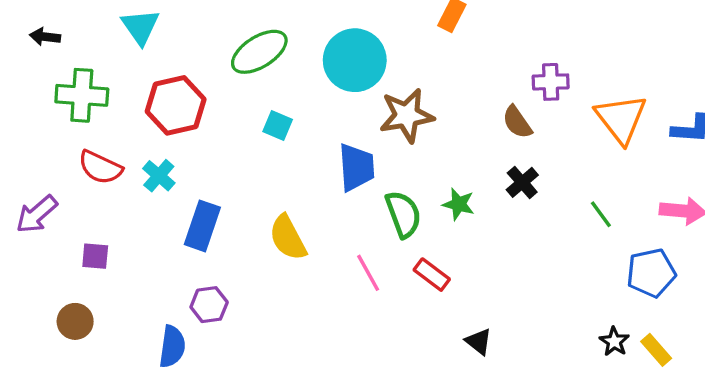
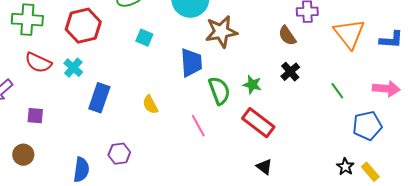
yellow semicircle: (288, 238) -> (150, 105), size x0.7
red rectangle: (432, 275) -> (258, 123), moved, size x1.5
purple hexagon: (209, 305) -> (119, 154), moved

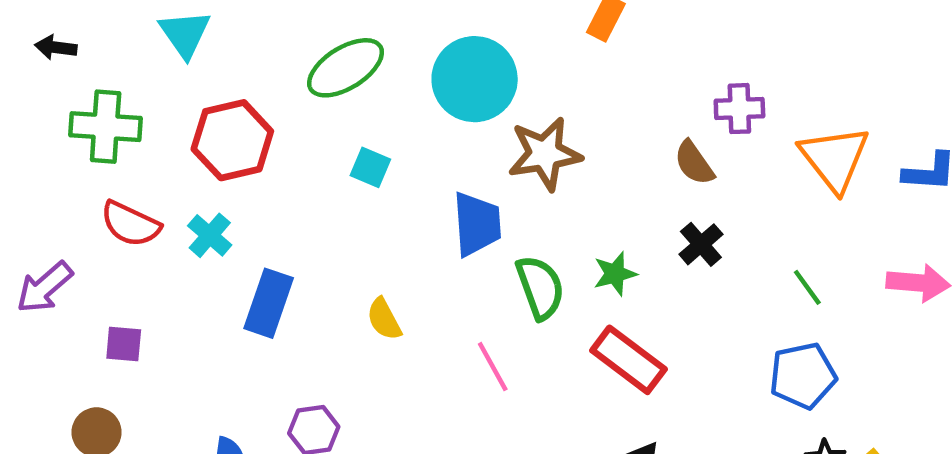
green star: (252, 85) -> (615, 274), turned -30
blue pentagon: (367, 126) -> (803, 376), moved

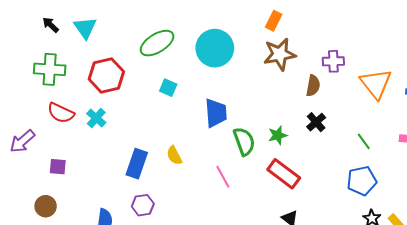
black arrow: (56, 47) -> (51, 25), moved, turned 36
brown star: (545, 154) -> (280, 54), moved
brown semicircle: (694, 163) -> (313, 86), turned -135
blue rectangle: (269, 303) -> (137, 164), moved

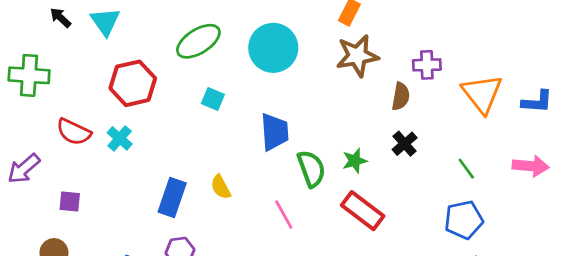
green cross: (50, 69) -> (29, 75), moved

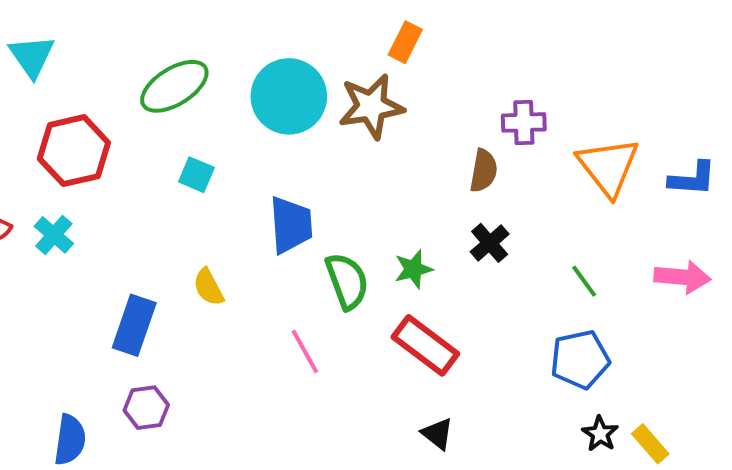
brown star: (357, 56) -> (371, 106), moved
yellow semicircle: (221, 187) -> (209, 287), moved

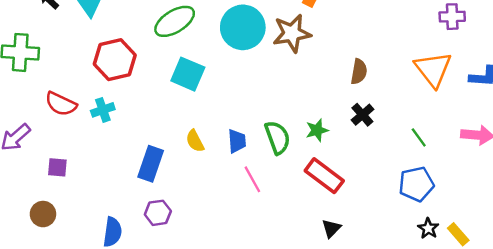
purple cross: (524, 122) -> (452, 17), moved
cyan square: (196, 175) -> (188, 74), size x1.6
blue trapezoid: (291, 225) -> (237, 141), moved, size x0.7
cyan cross: (54, 235) -> (103, 110), turned 30
black triangle: (437, 434) -> (331, 228), turned 36

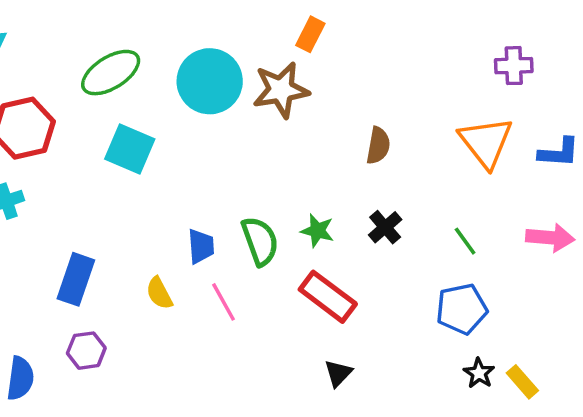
black cross: (362, 115) -> (385, 227), moved
green star: (317, 130) -> (317, 231), turned 30
yellow semicircle: (195, 141) -> (159, 293), moved

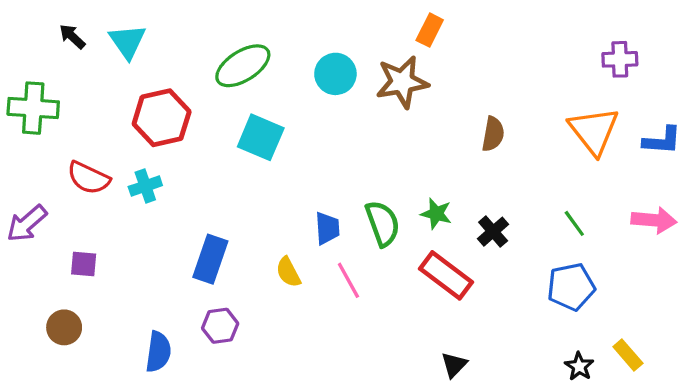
cyan circle: (210, 81) -> (335, 74), size x0.7
black cross: (385, 227) -> (493, 232), moved
black triangle: (338, 373) -> (454, 365), moved
black star: (479, 373) -> (579, 366), moved

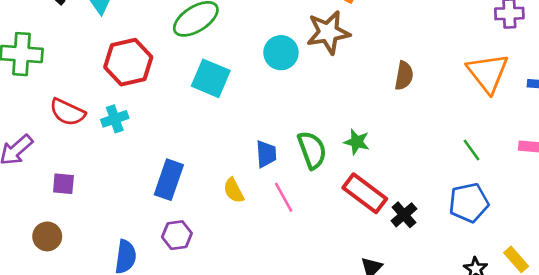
cyan circle: (335, 74) -> (281, 53), moved
black cross: (493, 232) -> (404, 215), moved

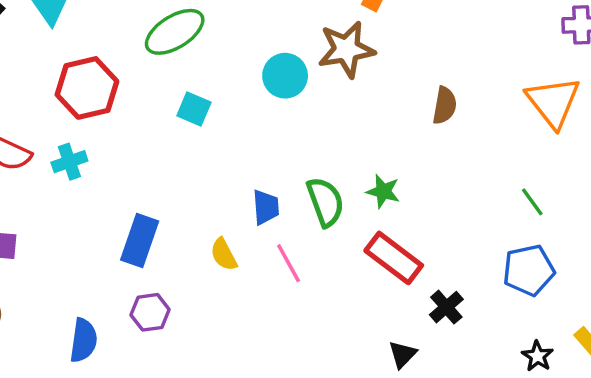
cyan square: (211, 78) -> (194, 109), size x0.7
black cross: (404, 215) -> (446, 307), moved

